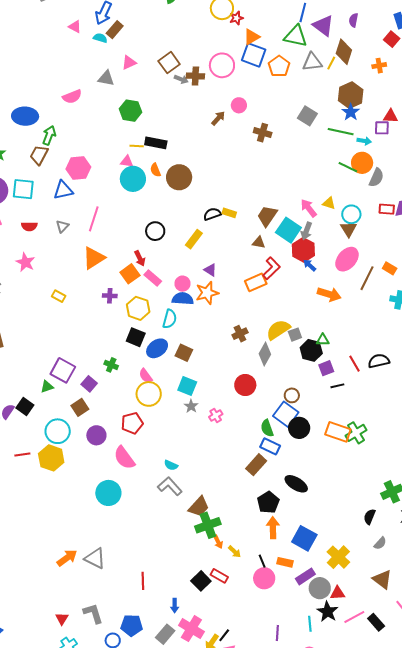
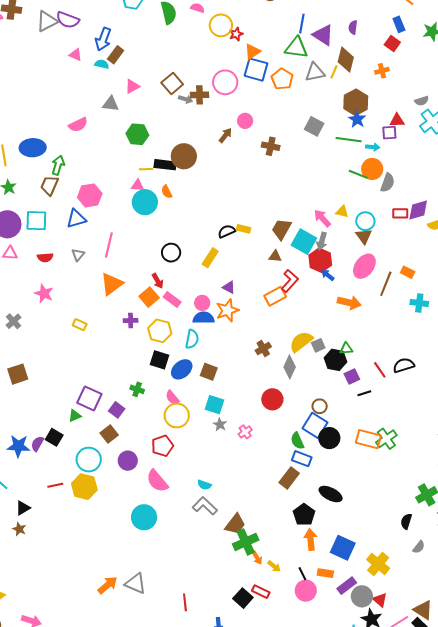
brown circle: (179, 177) -> (184, 156), moved
brown triangle: (382, 579) -> (423, 610), moved
red triangle: (338, 593) -> (380, 600), turned 49

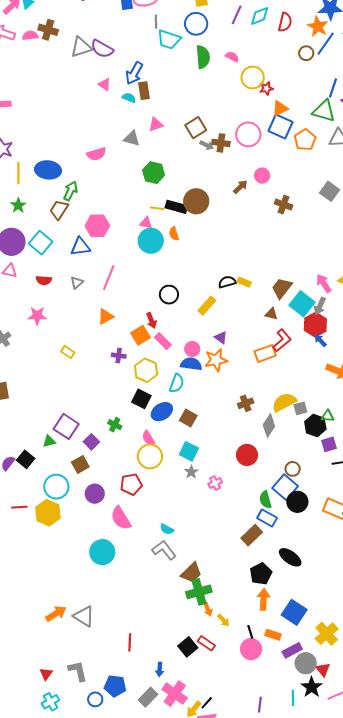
brown rectangle: (116, 55) -> (144, 91), turned -54
cyan square: (36, 221) -> (41, 243), turned 30
orange triangle: (112, 284) -> (106, 317), size x0.7
pink star: (44, 293) -> (37, 316), turned -30

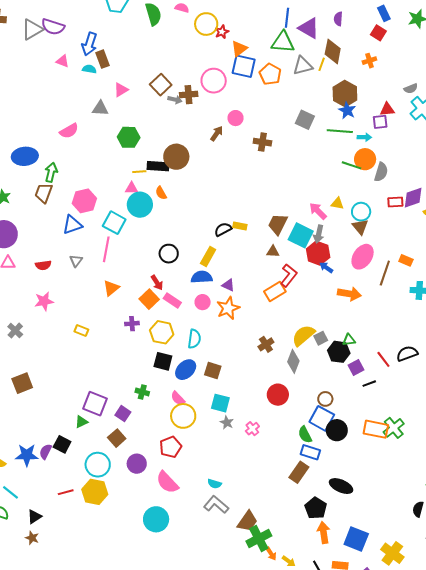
cyan square: (41, 243) -> (114, 223), moved
blue semicircle: (191, 364) -> (202, 277), moved

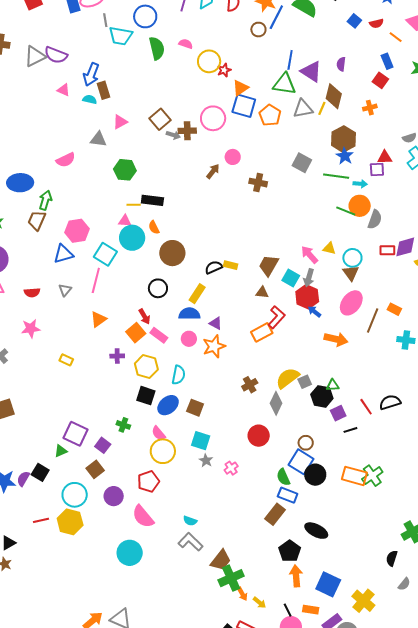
brown circle: (176, 157) -> (172, 253), moved
cyan square: (301, 235) -> (291, 278), size x0.7

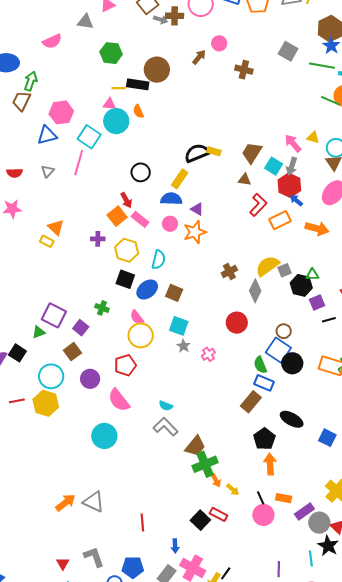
brown circle: (172, 253) -> (157, 70), moved
black semicircle: (214, 267) -> (197, 153), size x1.4
orange triangle: (99, 319) -> (56, 227), moved, turned -42
orange rectangle: (262, 332) -> (280, 220), moved
blue square: (328, 584) -> (327, 438), moved, size x0.7

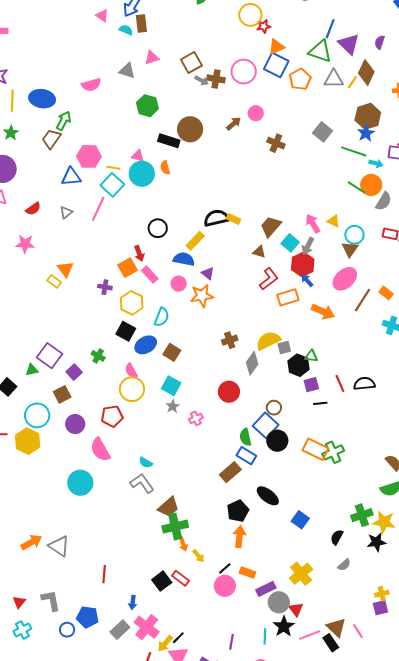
yellow line: (119, 88) -> (113, 168), moved
red semicircle: (15, 173) -> (33, 209), turned -42
black line: (261, 498) -> (225, 569), turned 64

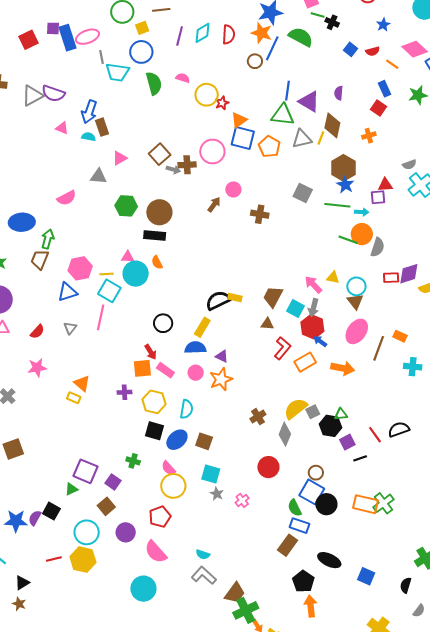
brown circle: (190, 129) -> (159, 212), moved
orange square: (128, 268) -> (142, 368), turned 36

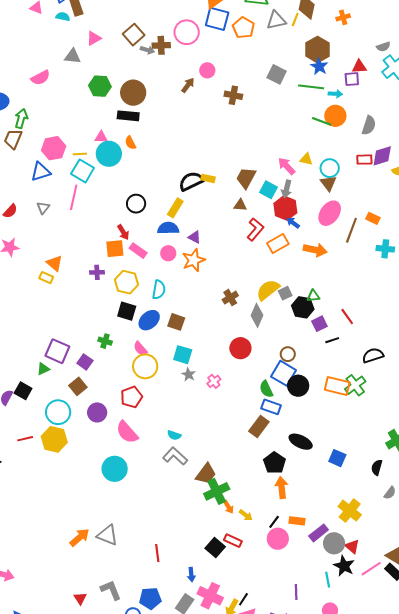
gray semicircle: (378, 247) -> (369, 125), moved
black semicircle: (399, 429) -> (373, 355), moved

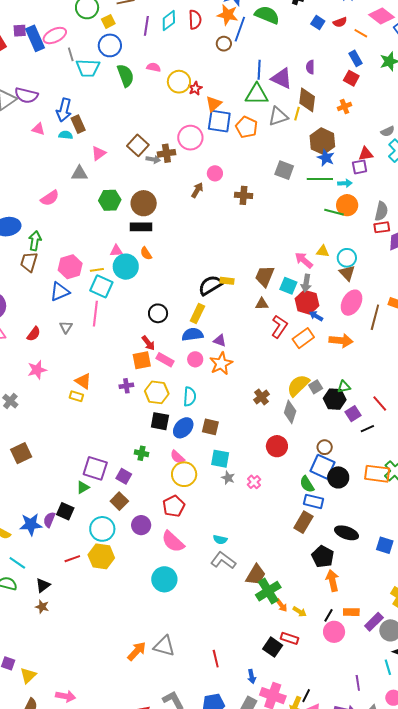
red rectangle: (364, 160) -> (382, 227), moved

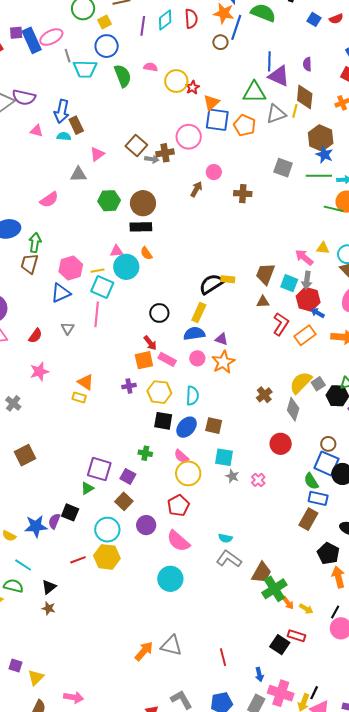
blue line: (259, 70) -> (269, 61), moved

